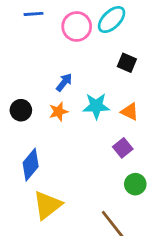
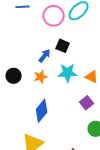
black square: (127, 63) -> (63, 46), moved
blue diamond: (31, 165) -> (42, 111), moved

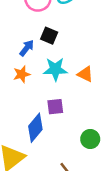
purple square: (87, 103) -> (55, 107), moved, turned 32
blue diamond: (42, 111) -> (35, 128), moved

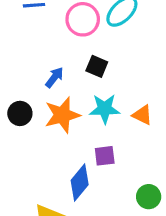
blue arrow: (27, 48) -> (54, 77), moved
orange star: (22, 74) -> (62, 115), size x1.6

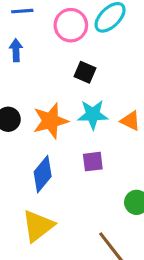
blue arrow: (54, 77) -> (16, 50), moved, turned -40
blue diamond: (80, 183) -> (43, 174), moved

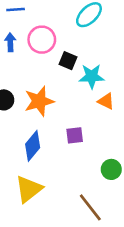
pink circle: (71, 25) -> (42, 40), moved
cyan star: (93, 115) -> (92, 76), moved

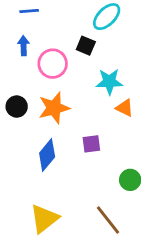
pink circle: (42, 40) -> (53, 64), moved
black square: (68, 61) -> (86, 46), moved
yellow triangle: (29, 189) -> (44, 219), moved

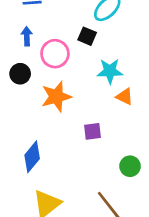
black circle: (17, 107) -> (20, 74), moved
blue diamond: (47, 155) -> (32, 157), moved

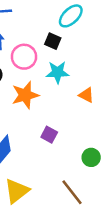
cyan star: (110, 71) -> (58, 72), moved
purple square: (92, 131) -> (49, 135), moved, turned 35

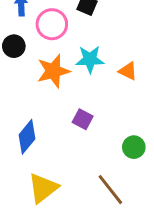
cyan star: (58, 72) -> (90, 59), moved

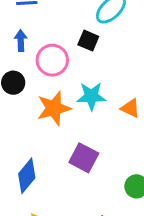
purple square: (83, 119) -> (84, 158), size x1.4

